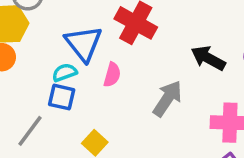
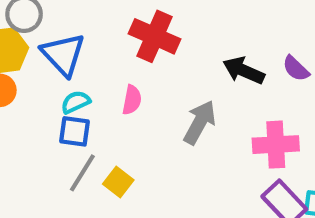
blue triangle: (84, 43) -> (63, 54), moved
gray line: (30, 131) -> (82, 173), moved

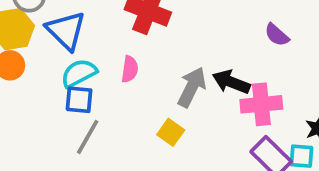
black arrow: (244, 71) -> (231, 82), moved
cyan semicircle: (76, 102) -> (79, 73), size x1.4
yellow square: (118, 182) -> (171, 132), moved

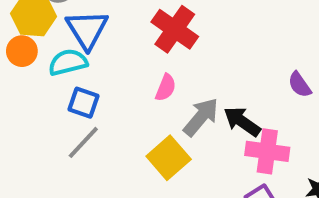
pink semicircle: (130, 69) -> (166, 88), moved
cyan semicircle: (79, 73) -> (68, 62), moved
yellow square: (171, 132) -> (169, 158), size x1.5

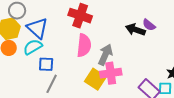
pink semicircle: (166, 88) -> (84, 45), size x1.6
black arrow: (242, 121) -> (135, 30), moved
pink cross: (267, 151) -> (111, 73), moved

